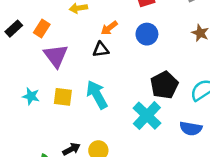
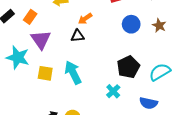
blue circle: (147, 34) -> (131, 24), moved
cyan star: (31, 96) -> (18, 57), moved, size x1.6
cyan cross: (147, 116) -> (113, 91), size x0.6

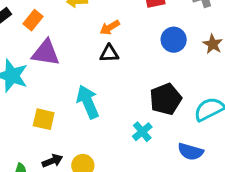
black triangle: (78, 36) -> (109, 53), moved
purple triangle: (41, 40) -> (46, 53), turned -50
yellow square: (45, 73) -> (44, 119), moved

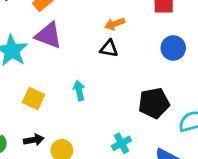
cyan arrow: (88, 102) -> (79, 90), size x0.6
cyan cross: (142, 132) -> (121, 143), moved

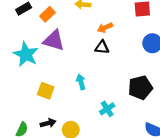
cyan cross: (121, 143) -> (107, 109), moved

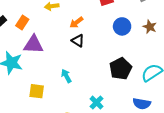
black triangle: (102, 47) -> (78, 41), turned 40
cyan cross: (107, 109) -> (97, 103), moved

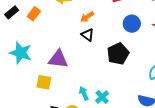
purple triangle: (33, 45) -> (58, 59), moved
black pentagon: (121, 69) -> (118, 54), moved
cyan arrow: (66, 76) -> (84, 93), moved

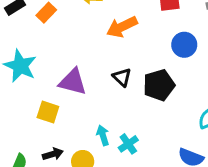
orange arrow: (87, 17) -> (122, 27), size x1.5
black triangle: (88, 35) -> (122, 77), moved

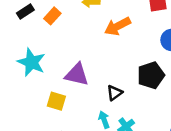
black triangle: (122, 77) -> (115, 93), moved, turned 42

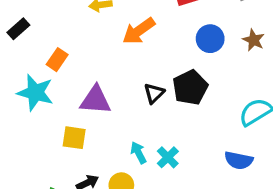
orange rectangle: (52, 16) -> (57, 60), moved
black triangle: (115, 93) -> (154, 93), moved

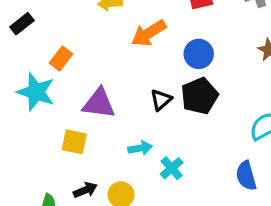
blue circle: (210, 39) -> (199, 54), moved
cyan arrow: (138, 153) -> (140, 148), moved, turned 105
blue semicircle: (239, 160) -> (246, 176), turned 60

